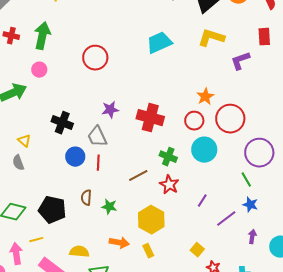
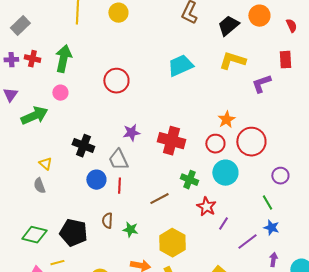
purple circle: (259, 153) -> (280, 176), size x0.6
red star: (169, 185) -> (206, 207), moved

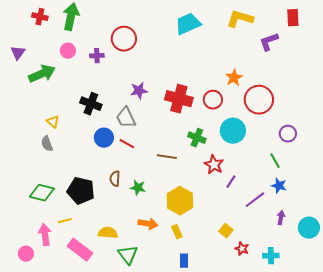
purple cross: (11, 60) -> (97, 56), moved
red circle: (215, 144) -> (213, 100), moved
red line: (119, 186) -> (127, 144), turned -63
brown line: (159, 199) -> (167, 157), turned 36

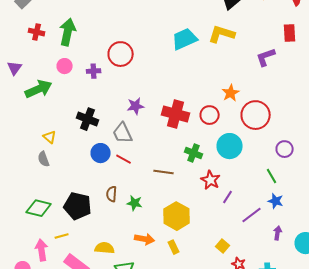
yellow L-shape: (240, 19) -> (222, 34), moved

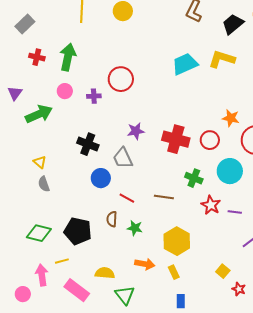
orange star: (231, 93) -> (231, 118), turned -30
yellow triangle: (50, 137) -> (40, 162), moved
red line: (124, 159) -> (127, 198), moved
purple line: (228, 197) -> (235, 212), moved, turned 64

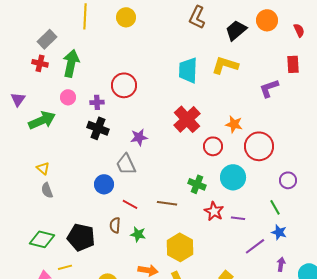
gray rectangle: (25, 24) -> (47, 39), moved
cyan trapezoid: (185, 64) -> (188, 70), turned -64
red cross: (176, 139) -> (187, 119), moved, turned 32
black cross: (88, 144) -> (98, 128), moved

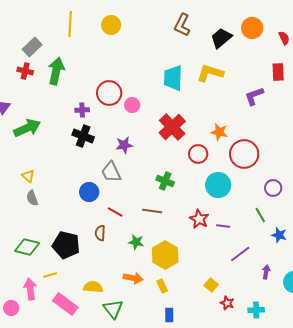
pink circle: (68, 97) -> (132, 105), moved
green cross: (197, 184) -> (165, 181), moved
blue star: (279, 232) -> (279, 235), moved
green star: (138, 234) -> (136, 242), moved

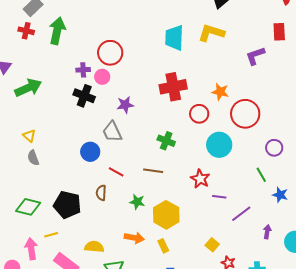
pink circle: (132, 105) -> (102, 77), moved
red cross: (172, 127) -> (173, 87), turned 32
purple line: (223, 226) -> (219, 197), moved

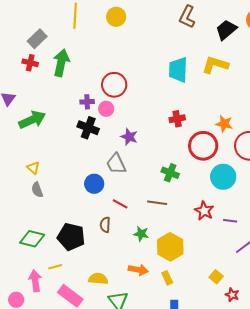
red cross: (173, 87) -> (177, 119), size x0.6
purple star: (125, 105) -> (129, 137), turned 30
red circle: (199, 114) -> (203, 146), size x1.5
purple line: (219, 197) -> (230, 221), moved

